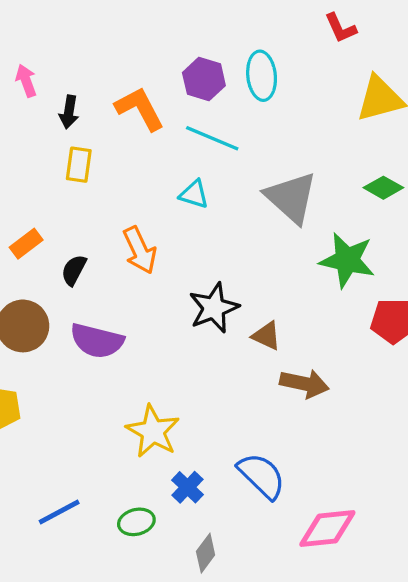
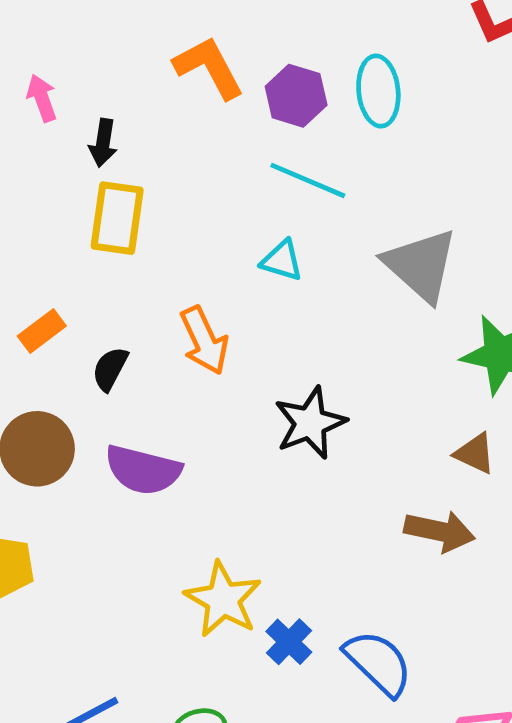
orange L-shape: (140, 109) -> (209, 67), moved
yellow rectangle: (79, 165) -> (117, 218), size x1.4
brown triangle: (266, 336) -> (475, 453), moved
blue cross: (187, 487) -> (289, 642), moved

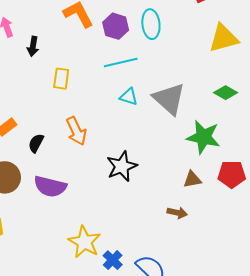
cyan line: (308, 180) -> (121, 62), turned -36
yellow rectangle: (117, 218) -> (61, 79), moved, size x0.7
cyan triangle: (282, 260) -> (129, 97), moved
brown triangle: (475, 453) -> (192, 179), turned -36
brown arrow: (440, 531) -> (177, 213), size x0.7

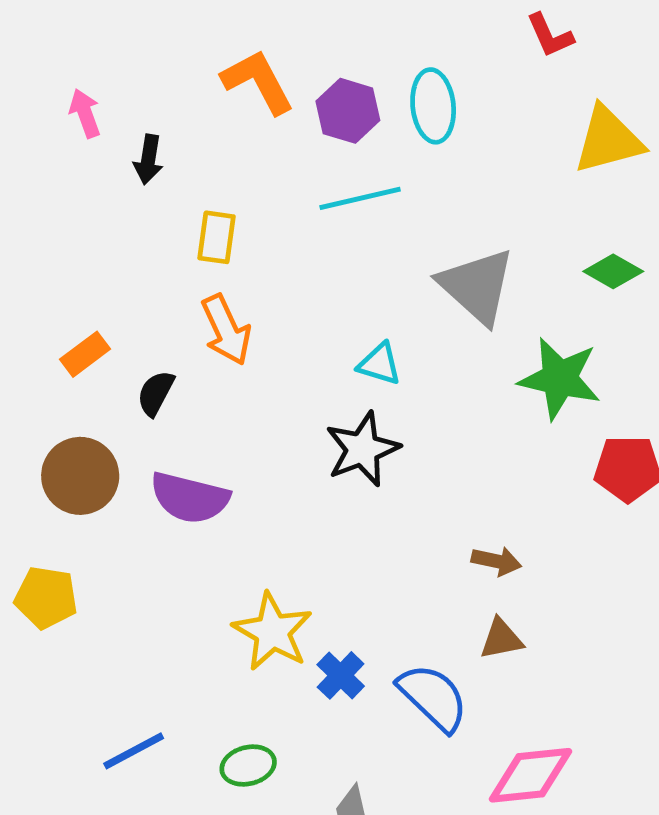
cyan triangle: (129, 97) -> (380, 364), moved
orange arrow: (76, 131) -> (226, 330), moved
brown triangle: (192, 179) -> (501, 639), moved

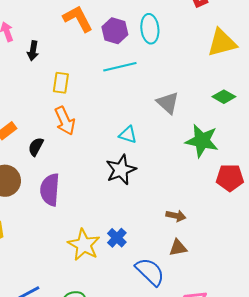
gray triangle: (477, 286) -> (168, 103), size x0.7
purple semicircle: (190, 498) -> (50, 190), turned 80
blue cross: (341, 675) -> (117, 238), moved

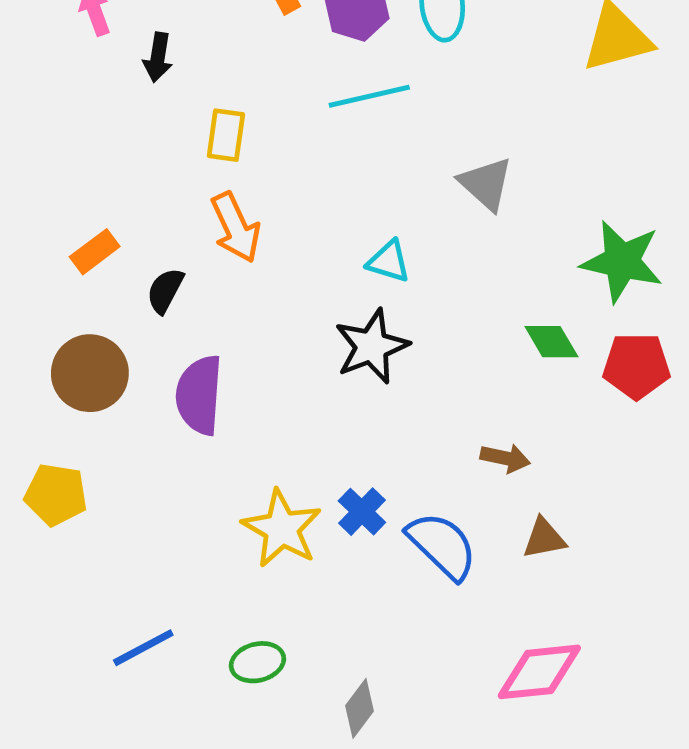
green diamond: (224, 97) -> (551, 342), moved, turned 30
green star: (202, 141) -> (622, 261), moved
brown triangle: (178, 248) -> (544, 538), moved
blue semicircle: (150, 272) -> (442, 546), moved

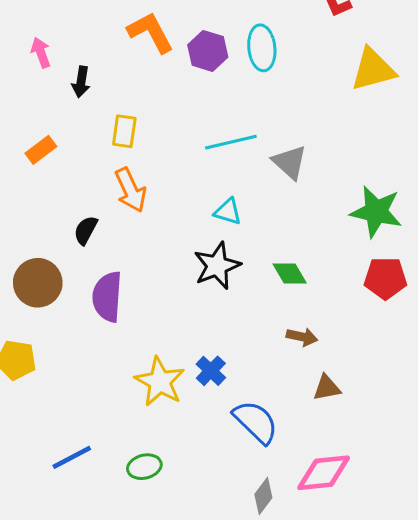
cyan line: (369, 96) -> (231, 142), moved
orange rectangle: (95, 252) -> (41, 150), moved
green diamond: (551, 342) -> (290, 273), moved
blue semicircle: (442, 546) -> (256, 422), moved
gray diamond: (360, 708) -> (263, 496), moved

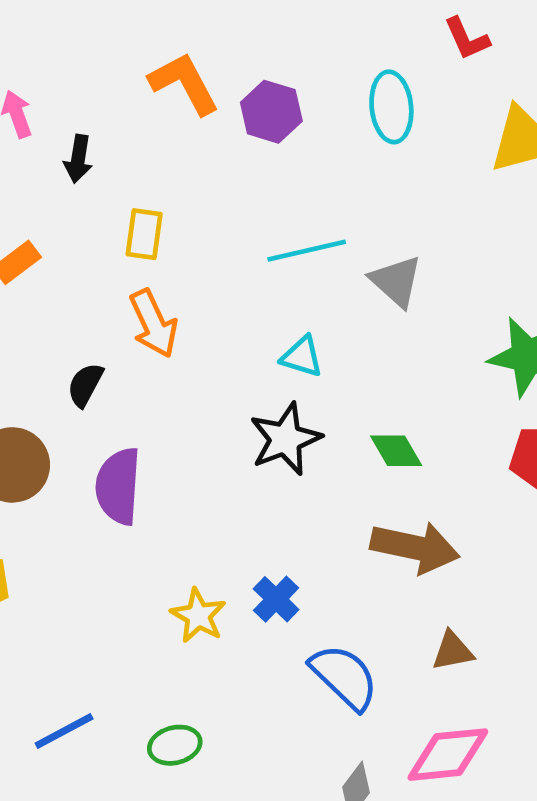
cyan ellipse: (262, 48) -> (391, 107), moved
brown arrow: (302, 337) -> (415, 547), size x1.8
yellow star: (160, 382) -> (198, 616), size x0.7
brown triangle: (327, 388) -> (453, 651), moved

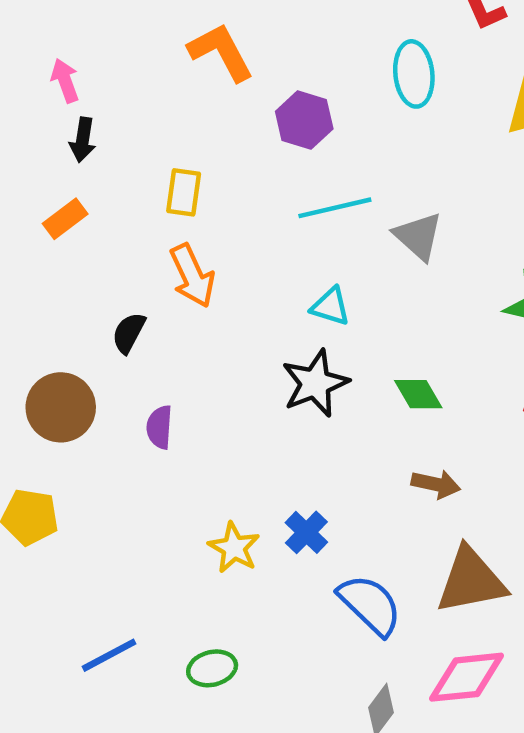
purple hexagon: (271, 112) -> (304, 120), moved
black arrow: (78, 159) -> (83, 140), moved
purple semicircle: (118, 486) -> (159, 427), size x0.6
brown arrow: (415, 547) -> (436, 484), size x0.6
brown triangle: (453, 651) -> (471, 581), size x1.8

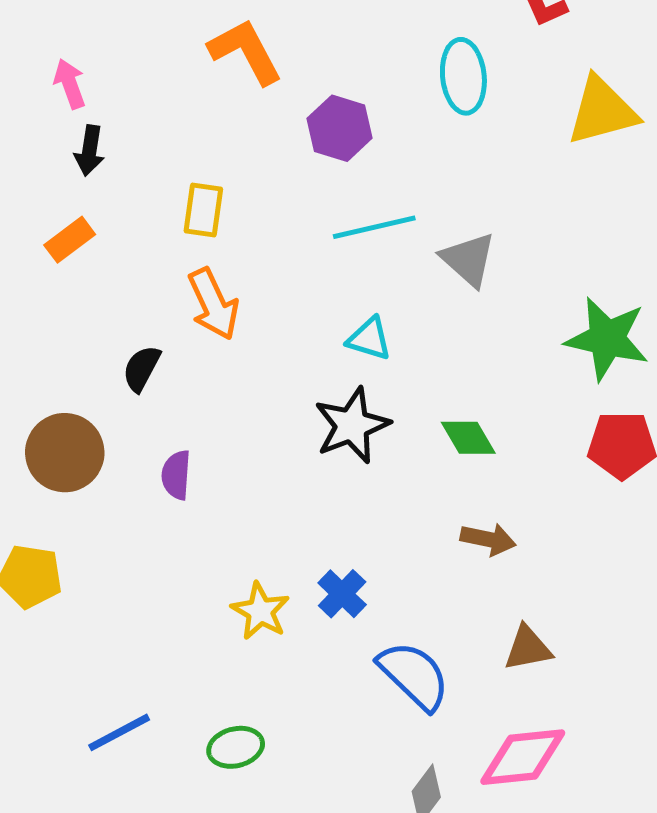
brown triangle: (471, 581) -> (528, 648), size x0.6

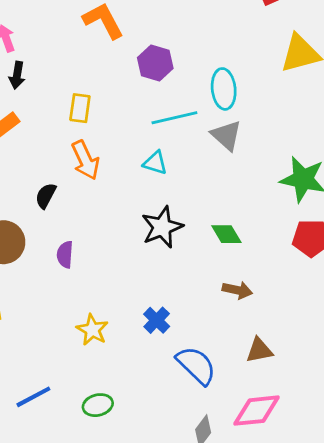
cyan ellipse: (463, 76) -> (224, 89), moved
cyan triangle: (369, 339) -> (155, 163), moved
yellow star: (260, 611) -> (92, 330), moved

